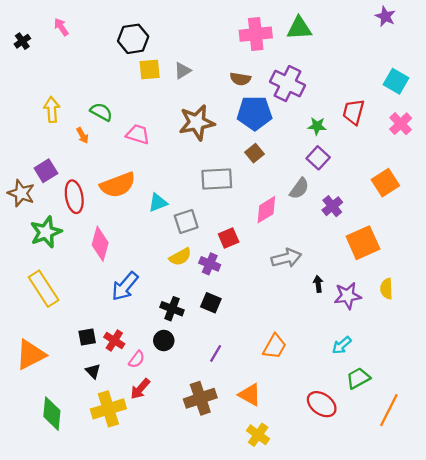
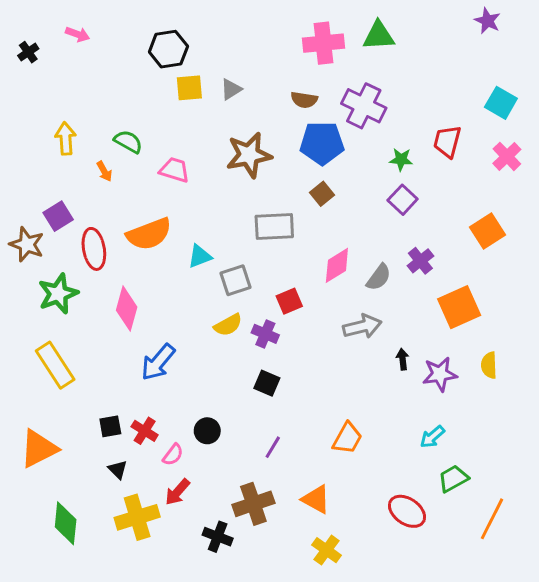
pink arrow: (61, 27) -> (77, 34), turned 144
gray semicircle: (299, 188) -> (379, 277), moved
black cross: (172, 309) -> (218, 537), moved

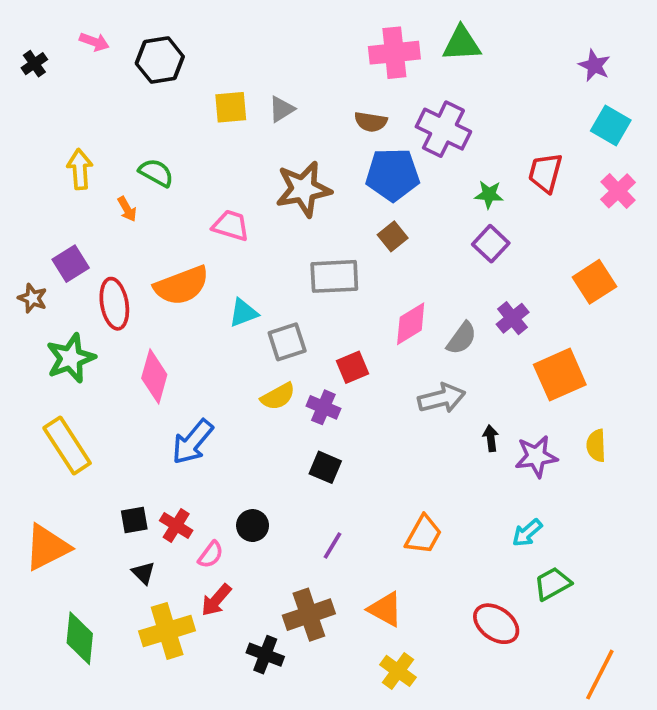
purple star: (488, 21) -> (594, 65), moved
black hexagon: (168, 49) -> (160, 60), moved
pink trapezoid: (174, 170) -> (231, 225), moved
brown star: (27, 244) -> (33, 298), size x0.7
orange line: (492, 519) -> (600, 675), moved

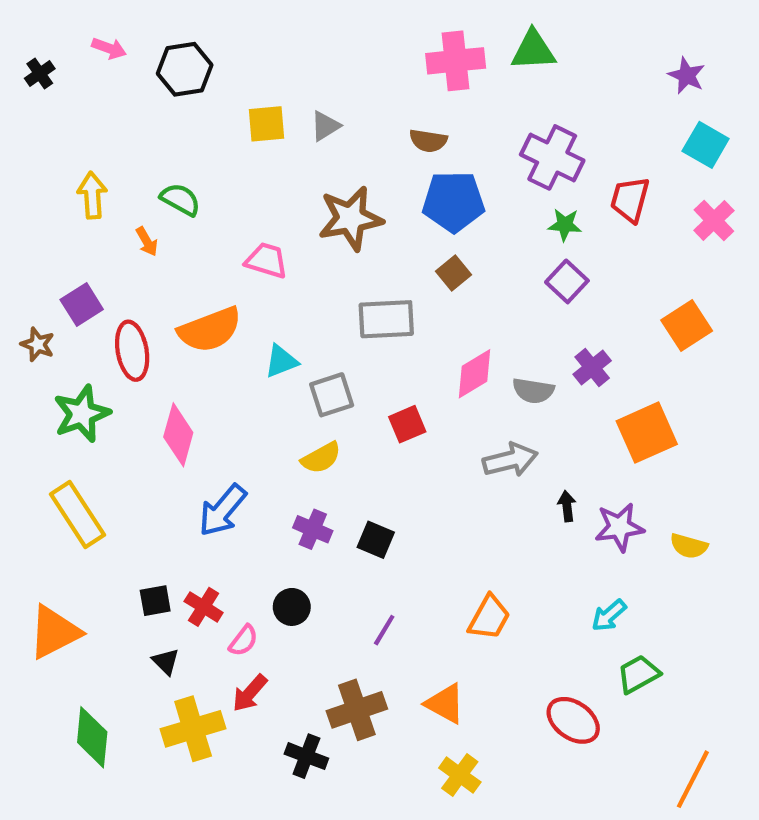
purple cross: (443, 129) -> (552, 157), moved
gray semicircle: (462, 338) -> (533, 391), turned 63
purple cross: (323, 407) -> (313, 529), moved
yellow semicircle: (596, 446) -> (689, 546), moved, turned -72

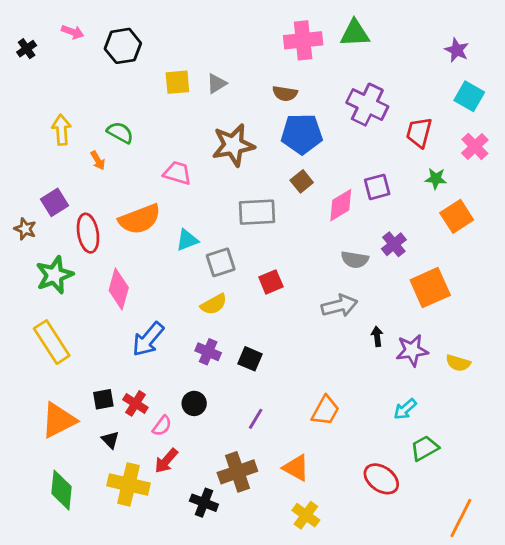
green star: (565, 225) -> (436, 179), moved
purple square: (567, 281) -> (377, 187), turned 32
pink diamond: (474, 374) -> (341, 205), moved
orange triangle: (54, 632) -> (59, 420), moved
yellow cross: (193, 729) -> (129, 484), turned 30

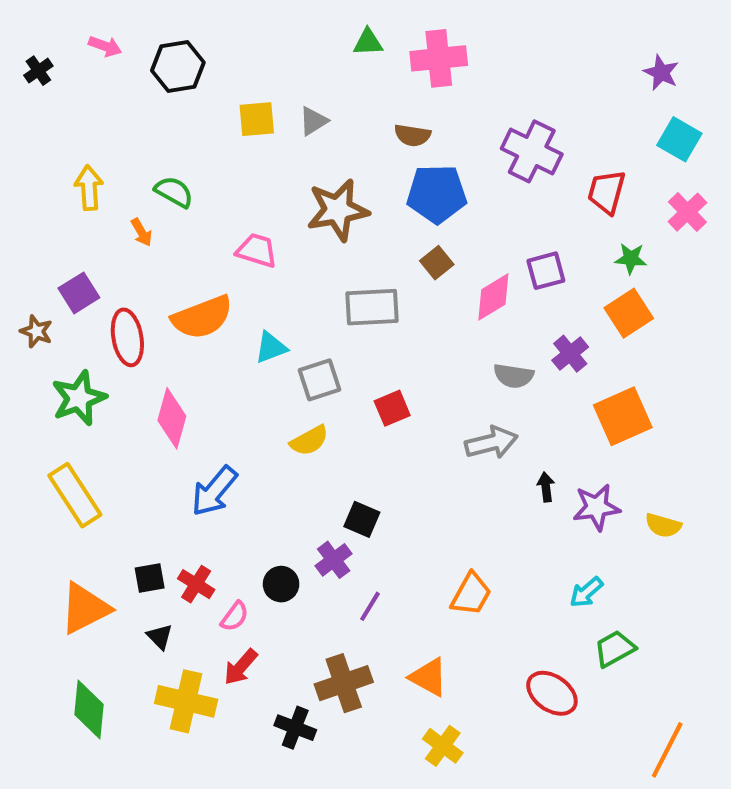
green triangle: (355, 33) -> (368, 42), moved, size x0.7
orange square: (457, 216) -> (629, 313), moved
purple cross: (208, 352) -> (334, 560), moved, turned 30

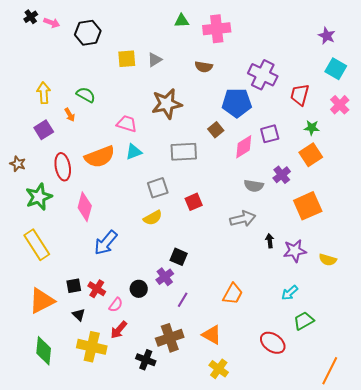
black cross: (38, 71) -> (31, 17), moved
blue pentagon: (437, 194) -> (237, 103), moved
purple square: (79, 293) -> (44, 130), moved
cyan triangle: (271, 348) -> (134, 152), moved

